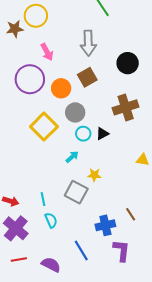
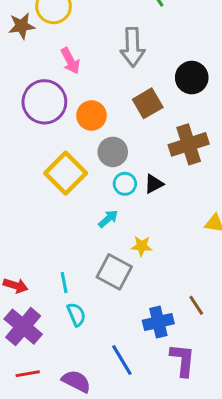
brown square: (87, 77) -> (148, 103), moved

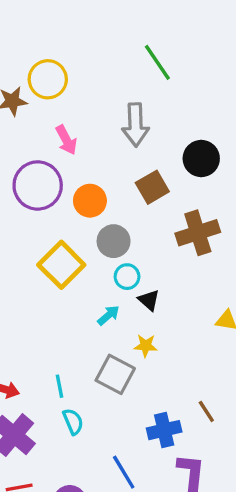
black triangle: (154, 184) -> (149, 300), moved, turned -50

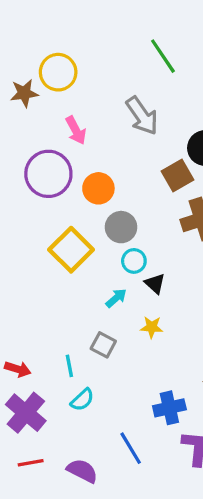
gray arrow: (135, 125) -> (142, 116), turned -33
brown square: (152, 187) -> (178, 175), moved
gray square: (115, 374) -> (103, 345), moved, size x0.7
cyan semicircle: (73, 422) -> (82, 400), turned 70

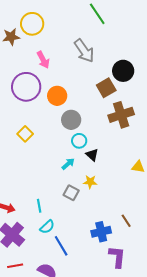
yellow square: (71, 250) -> (25, 134), moved, size x0.6
gray square: (103, 345) -> (71, 193), moved
blue line: (131, 448) -> (61, 246), moved

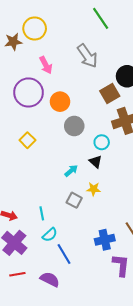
cyan circle: (79, 141) -> (102, 142), moved

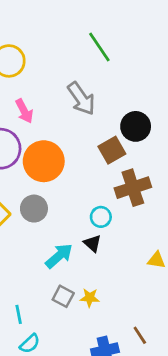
orange circle: (60, 102) -> (44, 161), size x1.5
gray circle: (74, 126) -> (34, 209), moved
cyan arrow: (71, 171) -> (59, 256), size x1.5
yellow star: (94, 189) -> (90, 298), moved

